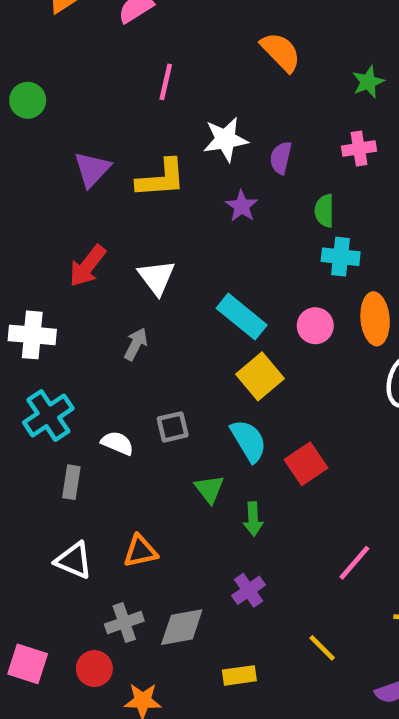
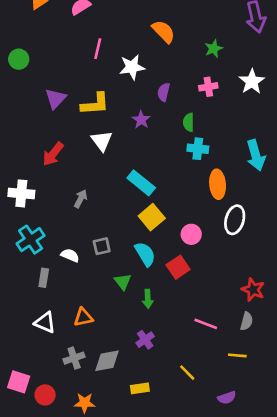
white star: (226, 139) -> (132, 67), moved
white triangle: (156, 277) -> (102, 141), moved
pink circle: (315, 326) -> (191, 234), moved
pink line: (354, 563) -> (206, 324), turned 70
red circle: (94, 669) -> (45, 395), moved

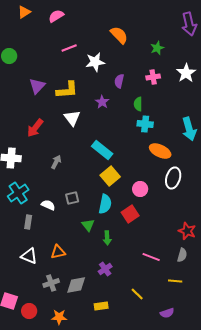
pink line: (98, 49) -> (69, 48), turned 56
orange ellipse: (218, 184) -> (160, 151), turned -60
cyan semicircle: (145, 254) -> (105, 204), turned 42

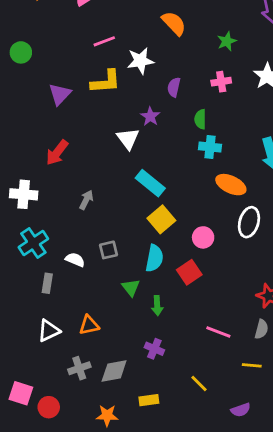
yellow L-shape: (67, 90) -> (106, 82), moved
white triangle: (72, 118) -> (128, 139), moved
white triangle: (29, 256) -> (49, 331), turned -48
purple cross: (105, 269) -> (154, 349), turned -32
orange star: (59, 317) -> (107, 415), moved

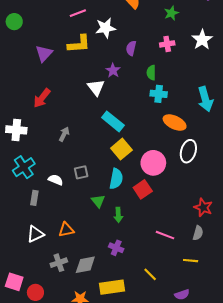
pink circle: (203, 237) -> (153, 163), size x1.5
yellow rectangle: (149, 400) -> (112, 287), size x1.6

